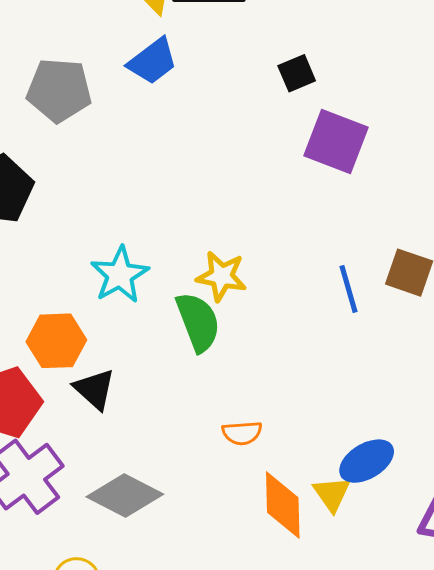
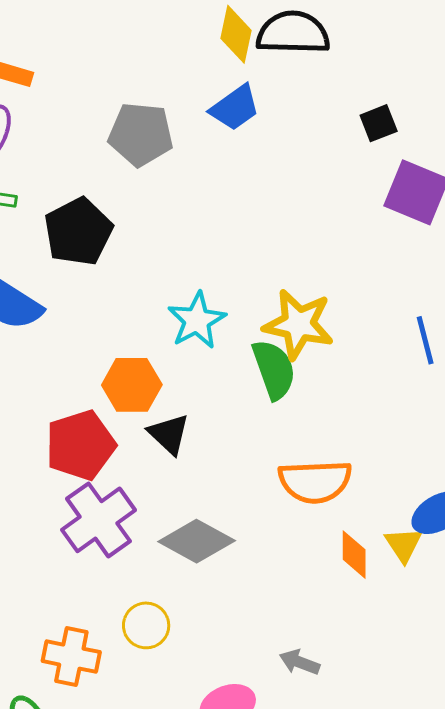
yellow star: (221, 276) -> (298, 324), size x1.4
orange semicircle: (242, 433) -> (315, 481), size x1.8
orange diamond: (283, 505) -> (354, 555), size x0.7

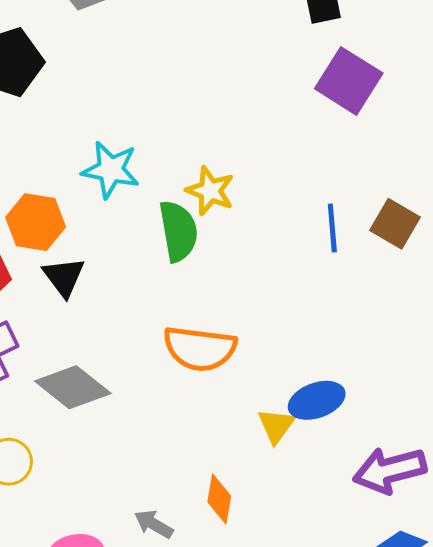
cyan star: (197, 320) -> (111, 170), turned 30
yellow star: (298, 324) -> (210, 191), size x0.7
orange diamond: (354, 555) -> (219, 499), moved

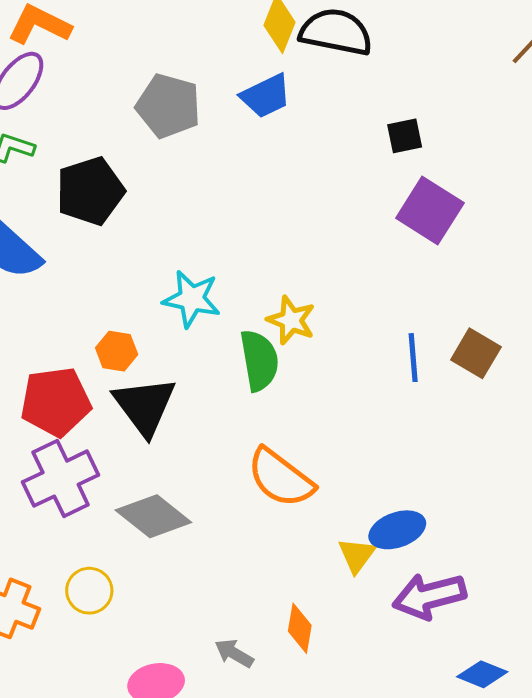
orange hexagon: (36, 222) -> (117, 351), size x0.7
black triangle: (64, 277) -> (145, 406), size x1.5
orange semicircle: (200, 349) -> (281, 478), turned 30
purple arrow: (390, 470) -> (429, 596), moved

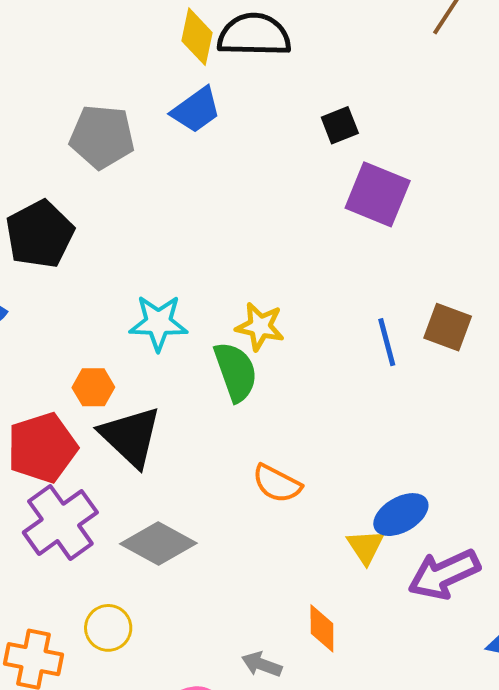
orange semicircle: (281, 478) -> (277, 484), size x0.7

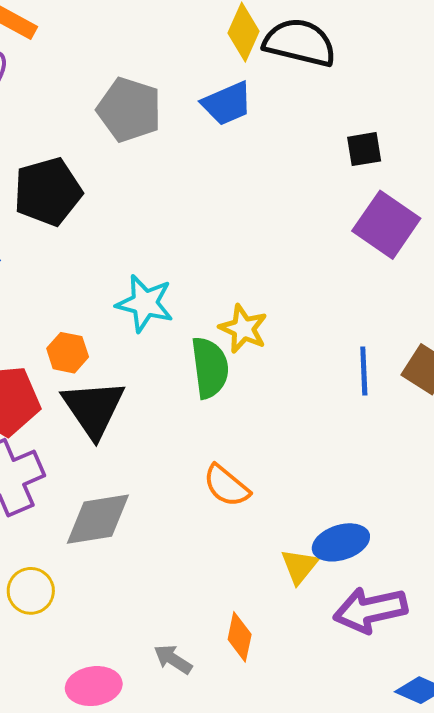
gray diamond: (158, 543) -> (98, 519), turned -50

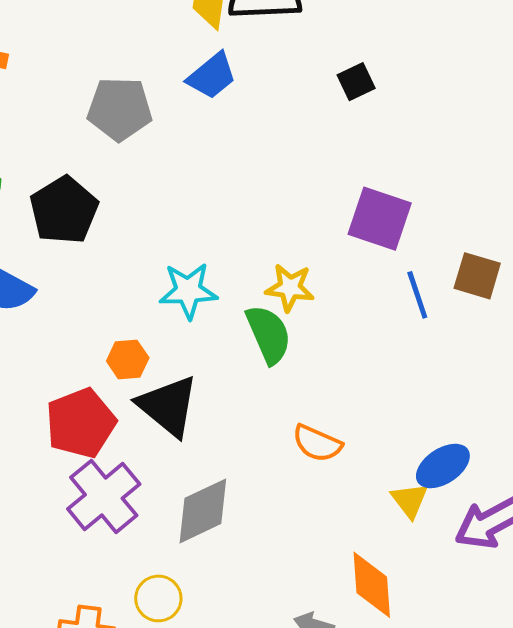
purple square: (386, 225) -> (380, 219), moved
orange diamond: (240, 637) -> (372, 585), size x1.4

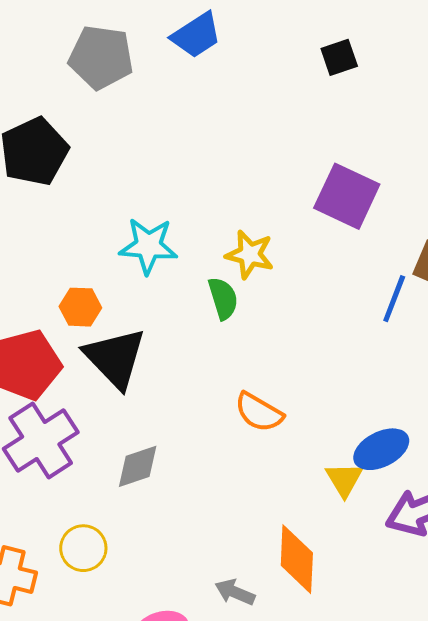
blue line: (417, 295) -> (394, 299), moved, turned 33
green semicircle: (269, 334) -> (223, 298), size x0.7
gray diamond: (203, 511) -> (138, 466), size x0.7

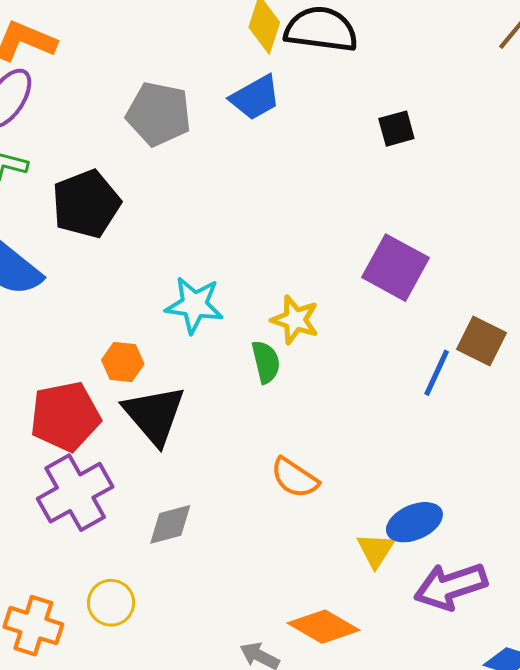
orange diamond: (297, 559) -> (323, 627), turned -66

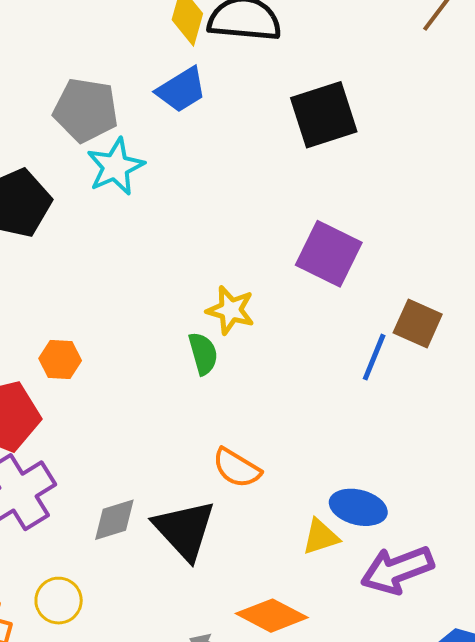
black square: (396, 129) -> (324, 115), size x1.8
cyan star: (194, 305) -> (115, 167), moved, turned -30
black triangle: (154, 415) -> (185, 530), moved
blue ellipse: (414, 522) -> (358, 507), turned 40
yellow triangle: (376, 550) -> (321, 537), turned 42

